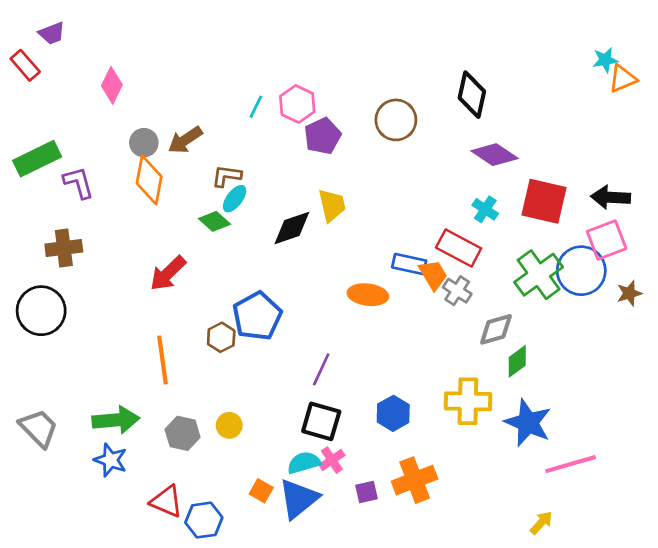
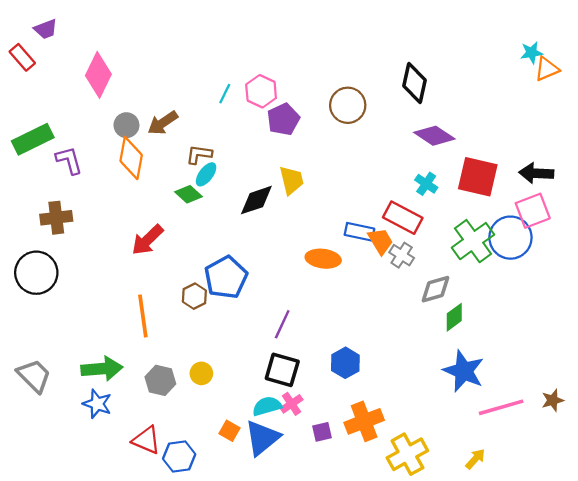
pink diamond: (112, 85) -> (98, 75), size x1.4
brown star: (629, 293) -> (553, 400), moved
yellow cross: (468, 401) -> (407, 454), moved, turned -30

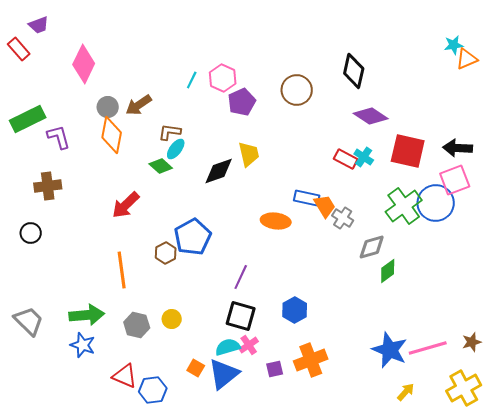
red rectangle: (403, 218) -> (346, 159), moved, size x0.7
black circle: (36, 273) -> (31, 233), size x0.6
blue star: (464, 371) -> (390, 350), moved
yellow cross: (407, 454) -> (464, 388), moved

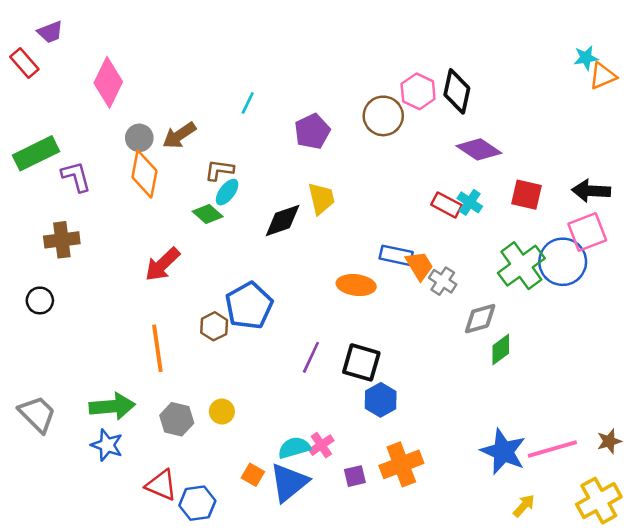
pink hexagon: (223, 78) -> (418, 91), moved
red square: (408, 151) -> (527, 195), size x0.7
black square: (241, 316) -> (361, 362), moved

